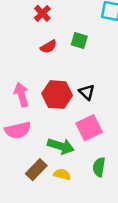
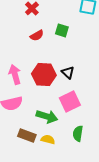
brown rectangle: (36, 170) -> (27, 135), turned 66

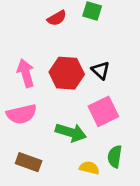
brown rectangle: (27, 135) -> (29, 162), moved
yellow semicircle: (48, 139) -> (89, 168), moved

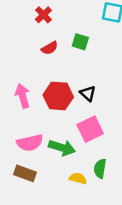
pink semicircle: (22, 114) -> (30, 143), moved

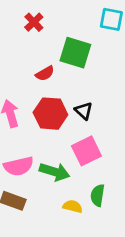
green square: (80, 42) -> (75, 53), size x1.6
red semicircle: (50, 48) -> (45, 73), moved

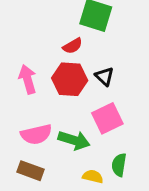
red semicircle: (45, 73) -> (73, 46), moved

